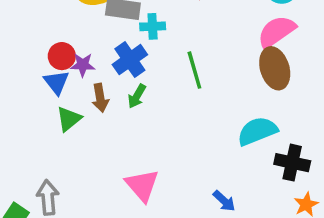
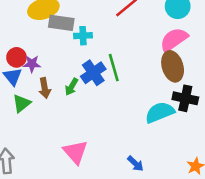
blue cross: (130, 60) -> (93, 73), moved
black cross: (292, 163) -> (185, 98), moved

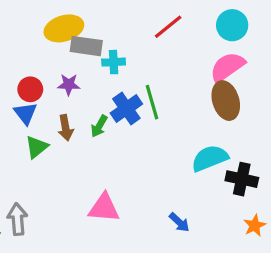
purple star: (32, 64) -> (69, 85), moved
black cross: (185, 98) -> (242, 179), moved
pink triangle: (75, 152) -> (104, 208), turned -44

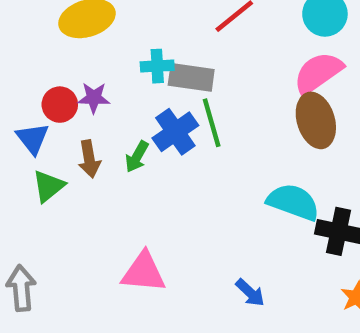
gray rectangle: (86, 46) -> (191, 77), moved
red circle: (30, 89) -> (60, 105), moved
cyan semicircle: (210, 158) -> (293, 202), turned 42

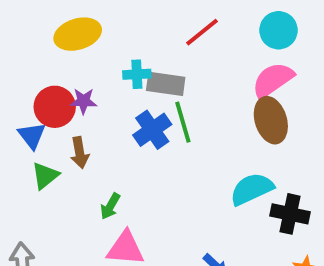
red circle: (60, 105) -> (55, 107), size x1.4
green arrow: (137, 157) -> (110, 206), moved
cyan semicircle: (293, 202) -> (252, 189), turned -45

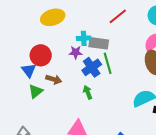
purple star: (83, 101) -> (76, 52), moved
brown arrow: (80, 153) -> (54, 79), turned -63
green arrow: (110, 206) -> (88, 92), moved, turned 128

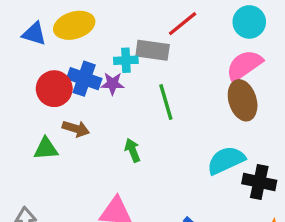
gray rectangle: (99, 43) -> (153, 50), moved
blue cross: (92, 67) -> (84, 79), moved, turned -36
blue triangle: (29, 70) -> (34, 34), moved, turned -35
green triangle: (36, 91) -> (46, 149), turned 35

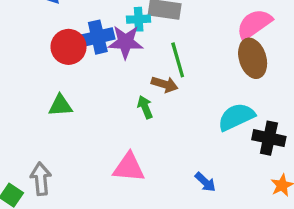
blue cross: (84, 79) -> (98, 37), turned -32
purple star: (113, 84) -> (126, 42), size x1.5
brown arrow: (76, 129) -> (165, 84), moved

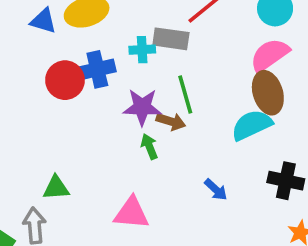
purple star: (126, 42) -> (142, 107), moved
green triangle: (60, 106) -> (56, 188), moved
cyan semicircle: (236, 117) -> (252, 125), moved
blue arrow: (205, 182) -> (216, 190), moved

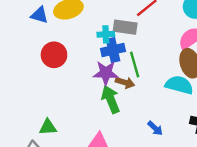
blue cross: (97, 69) -> (113, 50), moved
cyan semicircle: (252, 125) -> (179, 85), turned 40
green arrow: (149, 147) -> (111, 99), size x1.6

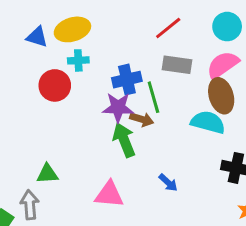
gray rectangle: (125, 27) -> (177, 65), moved
cyan cross: (106, 34) -> (78, 60), moved
blue arrow: (155, 128) -> (168, 183), moved

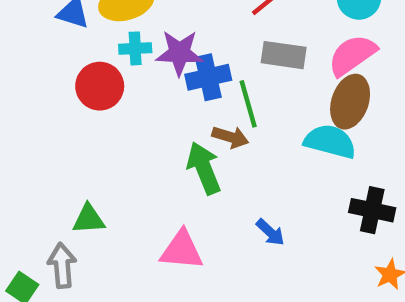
brown ellipse: (221, 96) -> (350, 102), turned 36
purple star: (118, 108) -> (179, 53), moved

